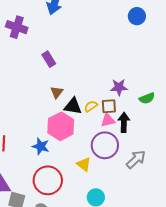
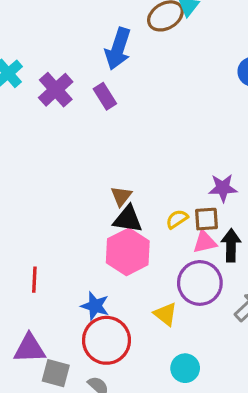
purple cross: (17, 27) -> (56, 90), turned 30
purple rectangle: (49, 59) -> (105, 96), moved
black triangle: (73, 106) -> (128, 219), moved
blue star: (41, 146) -> (95, 306), moved

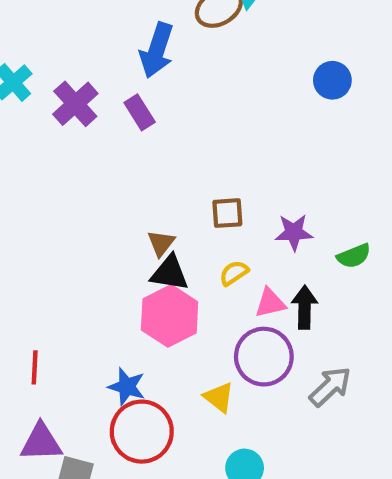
brown square: (206, 219) -> (227, 213), moved
red line: (34, 280) -> (35, 367), moved

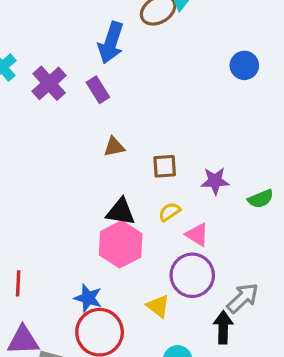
brown triangle: (161, 243) -> (114, 147), moved, turned 40
pink triangle: (270, 303) -> (197, 235), turned 45
black arrow: (305, 307) -> (223, 327), moved

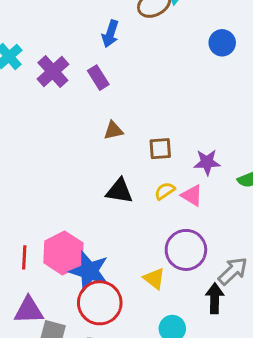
blue arrow: (111, 43) -> (110, 34), size x0.7
blue circle: (244, 65) -> (222, 43), moved
pink triangle: (197, 235) -> (192, 195), moved
pink hexagon: (121, 244) -> (63, 253), moved
blue star: (88, 298) -> (89, 271), size x1.5

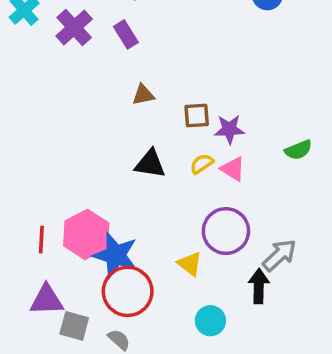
purple star: (207, 162) -> (229, 129), moved

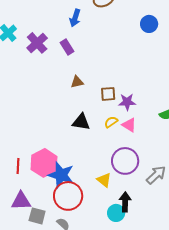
black arrow: (259, 286) -> (125, 202), moved

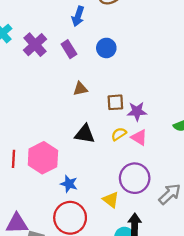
blue circle: (149, 24) -> (106, 48), moved
pink hexagon: (44, 163) -> (43, 158), moved
red line: (18, 166) -> (13, 159), moved
blue star: (61, 175) -> (69, 184), moved, size x0.6

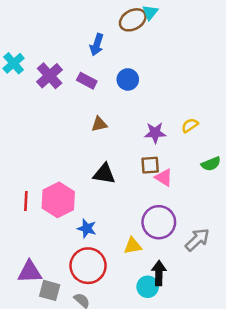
purple rectangle: (69, 49) -> (87, 81), turned -30
brown square: (115, 102) -> (150, 165), moved
purple star: (137, 111) -> (155, 133), moved
yellow semicircle: (119, 134) -> (190, 125), moved
yellow triangle: (111, 200) -> (133, 246), turned -48

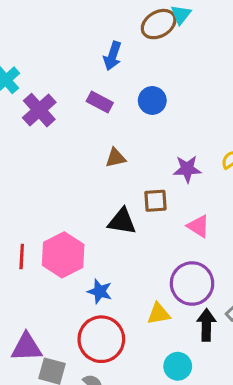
purple cross: (50, 76) -> (39, 110), moved
brown square: (150, 165) -> (155, 201), moved
black arrow: (159, 273) -> (206, 325), moved

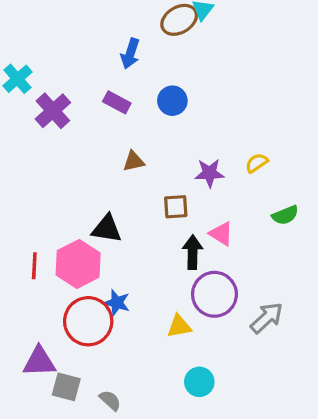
black triangle: (122, 221) -> (107, 229), moved
black arrow: (206, 325) -> (193, 252), moved
red circle: (101, 339) -> (88, 321), moved

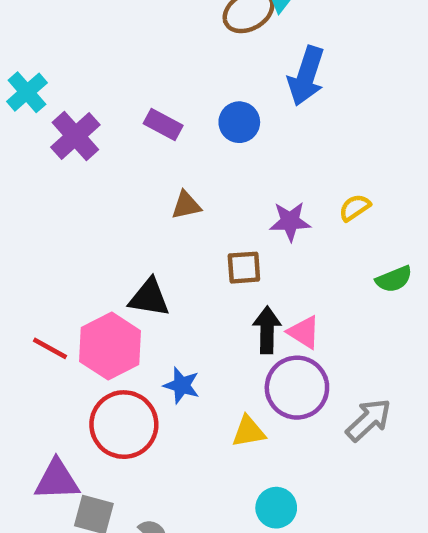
blue arrow: (130, 54) -> (306, 76), moved, size x1.4
pink triangle: (221, 234) -> (304, 332), moved
red line: (34, 266) -> (50, 348), turned -64
blue star: (117, 303) -> (182, 385), moved

